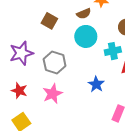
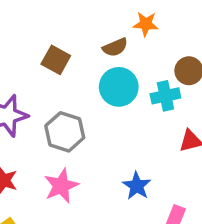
cyan cross: (113, 51) -> (165, 96), moved
blue star: (96, 84) -> (137, 186), moved

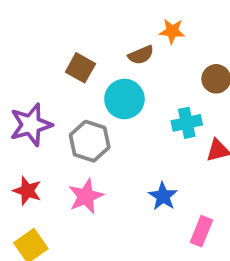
cyan circle: (119, 87) -> (124, 99), moved
cyan cross: (165, 96) -> (187, 123), moved

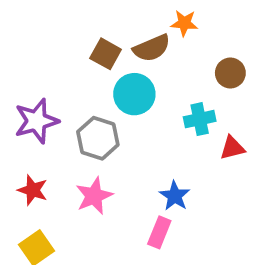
brown semicircle: (141, 55) -> (152, 48), size x1.4
brown square: (80, 68) -> (106, 54), moved
pink rectangle: (201, 231) -> (159, 232), moved

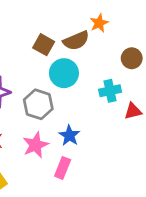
orange star: (184, 23) -> (99, 23), turned -30
blue star: (175, 196) -> (69, 135), moved
pink rectangle: (159, 232) -> (63, 168), moved

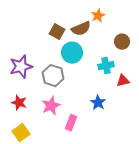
blue star: (69, 135) -> (98, 103), moved

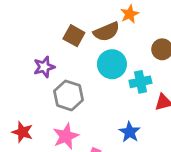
cyan circle: (72, 53) -> (112, 64), moved
purple star: (21, 67) -> (44, 67), moved, size x0.7

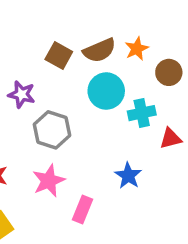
orange star: (130, 14) -> (137, 49), moved
purple star: (44, 67) -> (22, 94), turned 30

